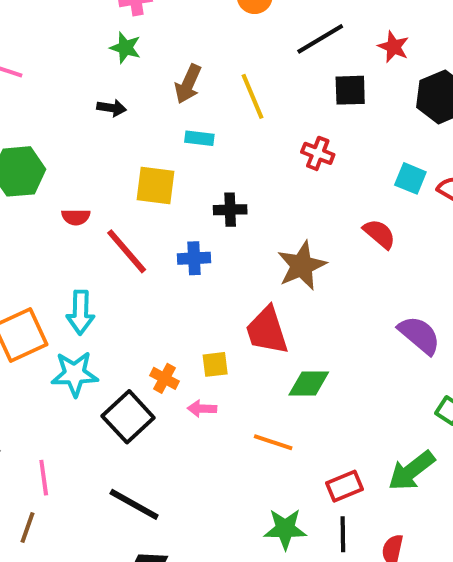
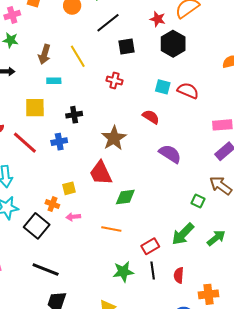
red star: (393, 47) -> (158, 19), moved
purple semicircle: (419, 335) -> (170, 154), moved
yellow square: (215, 364) -> (69, 188), moved

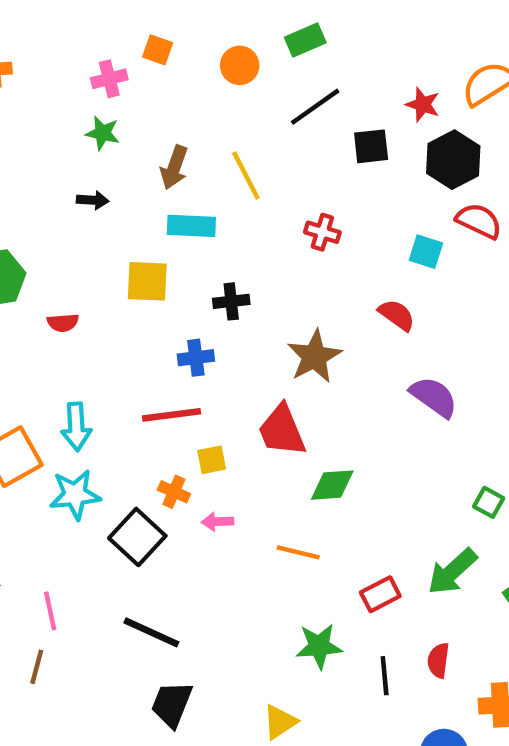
black square: (127, 46) -> (371, 146), moved
cyan rectangle: (54, 81) -> (191, 226), size x1.5
red semicircle: (188, 91) -> (479, 221), moved
red line: (25, 143) -> (171, 415), moved, turned -52
black line: (153, 271) -> (385, 676), moved

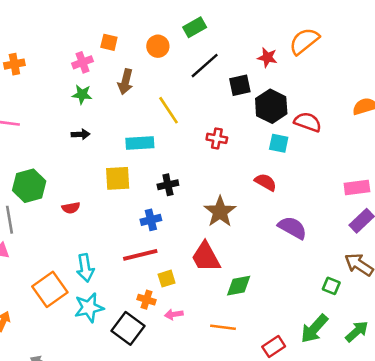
black hexagon: (453, 160) -> (271, 106), moved
brown arrow: (174, 167) -> (125, 82), moved

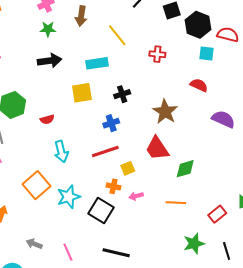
black arrow: (81, 134) -> (50, 61), size x1.6
cyan arrow: (85, 268) -> (61, 152), moved

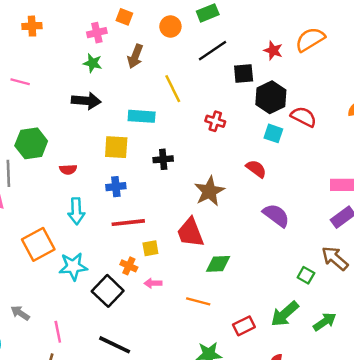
blue cross: (111, 123) -> (116, 187), moved

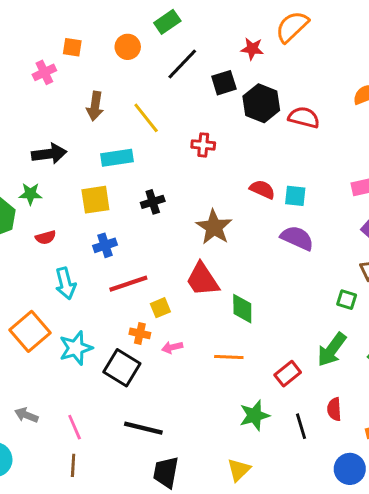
brown arrow: (135, 56) -> (95, 106), moved
green star: (93, 63) -> (30, 194), moved
cyan square: (273, 133) -> (295, 196), moved
green diamond: (218, 264) -> (242, 309), turned -75

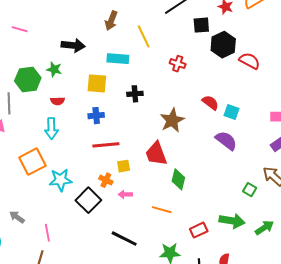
cyan arrow: (65, 283) -> (51, 128), moved
green arrow: (332, 350) -> (232, 221), turned -130
black line: (143, 428) -> (124, 239), moved

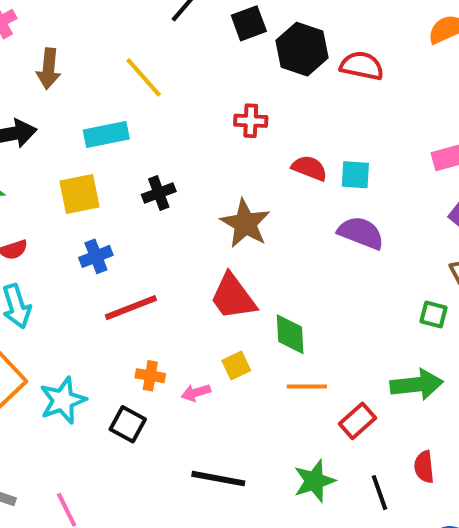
brown arrow: (111, 21) -> (49, 69), moved
red cross: (178, 64) -> (251, 121), moved
yellow square: (124, 166) -> (236, 366), moved
black square: (88, 200) -> (128, 424), size x0.7
orange line: (162, 210) -> (307, 386), moved

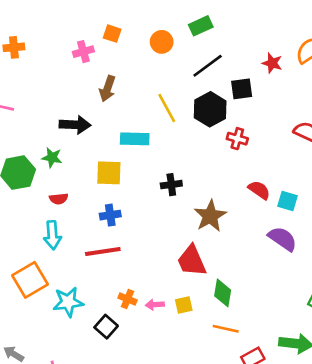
black hexagon: (302, 49) -> (210, 109), moved
red cross: (251, 121) -> (237, 139), moved
black cross: (159, 193) -> (171, 185), moved
red line: (131, 308) -> (103, 251), moved
pink arrow: (196, 393) -> (155, 305), moved

